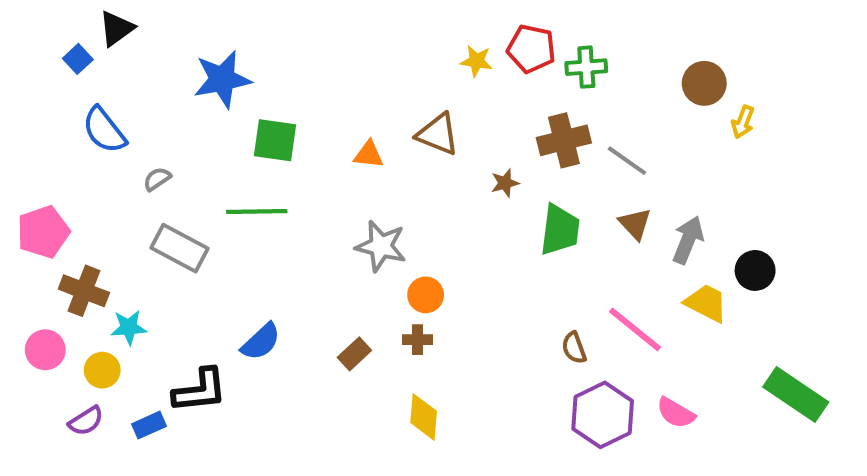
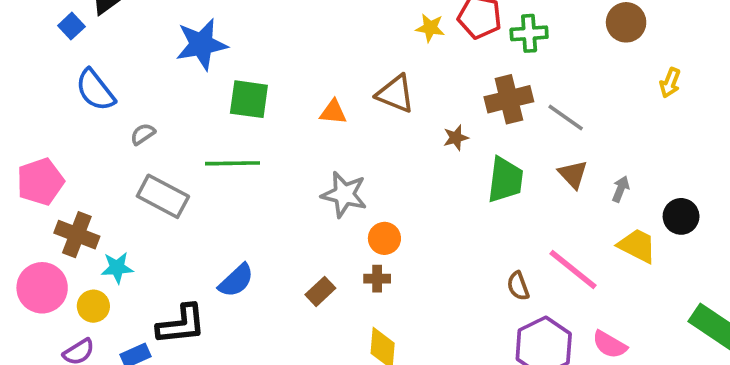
brown circle: (704, 83) -> (626, 22), moved
gray arrow: (688, 240) -> (621, 189), size x0.6
pink circle: (45, 350) -> (42, 288), size x1.4

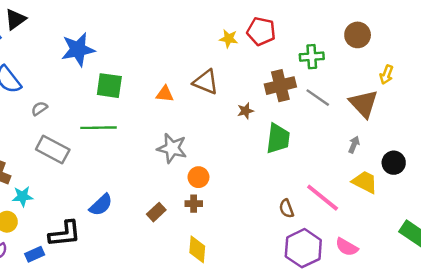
green cross: (529, 33) -> (312, 57), moved
brown triangle: (573, 174) -> (364, 104), moved, size x1.5

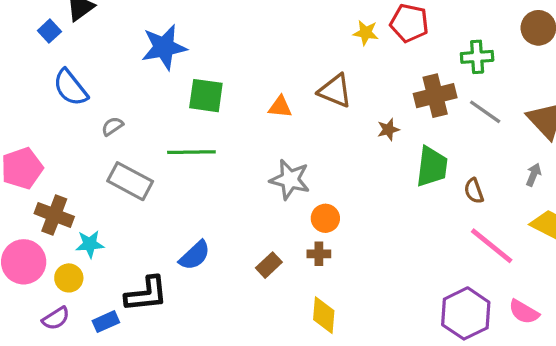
brown semicircle: (286, 208) -> (474, 191), moved

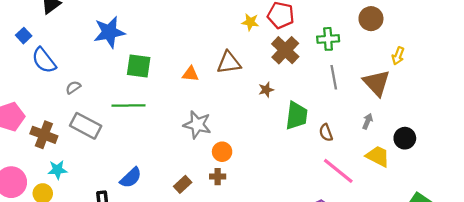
blue square: (49, 31) -> (24, 36), moved
brown triangle: (335, 91) -> (229, 63), turned -30
brown cross: (435, 96) -> (285, 50), moved, turned -32
gray line: (485, 112) -> (334, 77), turned 45
brown cross: (54, 215) -> (44, 135), moved

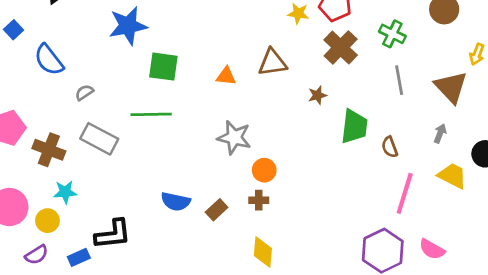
blue square: (24, 36) -> (13, 30), moved
green cross: (328, 39) -> (392, 34), turned 30
pink line: (338, 171) -> (405, 193), turned 68
blue semicircle: (131, 178) -> (176, 202), moved, turned 55

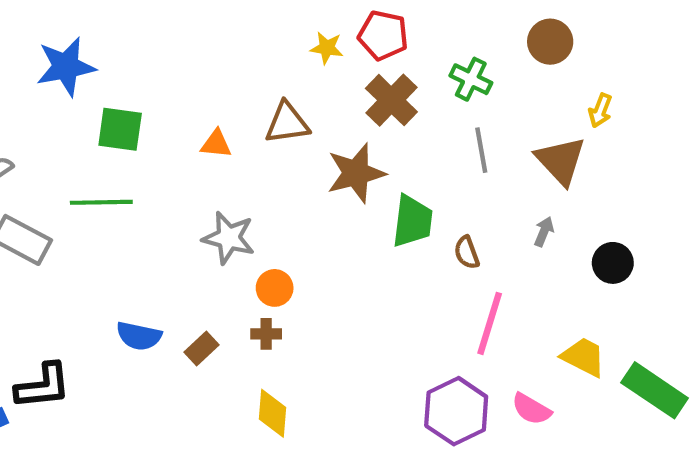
brown star: (317, 95) -> (356, 173), size x2.0
yellow trapezoid: (452, 176) -> (584, 357), moved

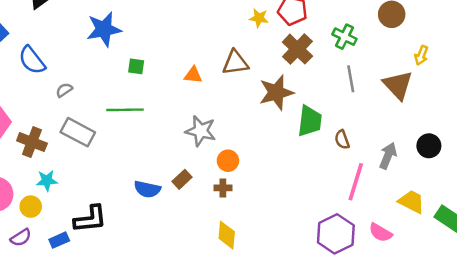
green square: (120, 129) -> (136, 66), size x0.6
gray arrow: (544, 232) -> (388, 156), moved, size x1.5
brown rectangle: (202, 349) -> (182, 179), moved

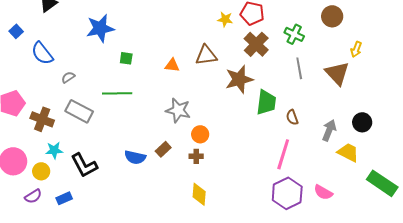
pink line: (356, 182) -> (283, 154), moved
yellow trapezoid: (412, 202) -> (348, 152), moved
black L-shape: (90, 219) -> (84, 165), moved, turned 68

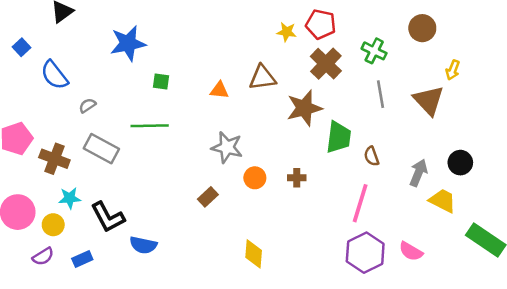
brown cross: (196, 156) -> (297, 178), moved
blue semicircle: (135, 157) -> (143, 245), moved

